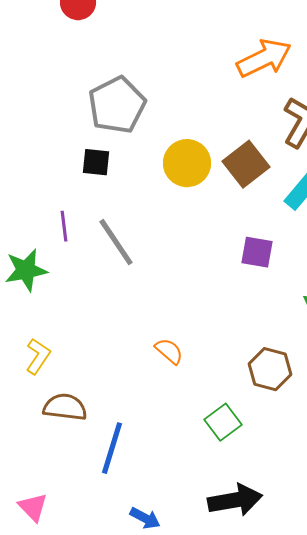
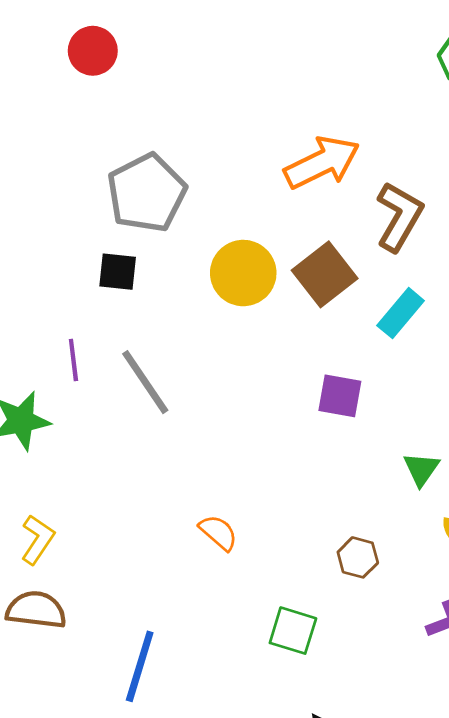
orange arrow: (264, 58) -> (322, 163), moved
brown hexagon: (270, 369) -> (358, 557), size x0.7
brown semicircle: (65, 407) -> (36, 610), moved
green square: (223, 422) -> (293, 631), turned -36

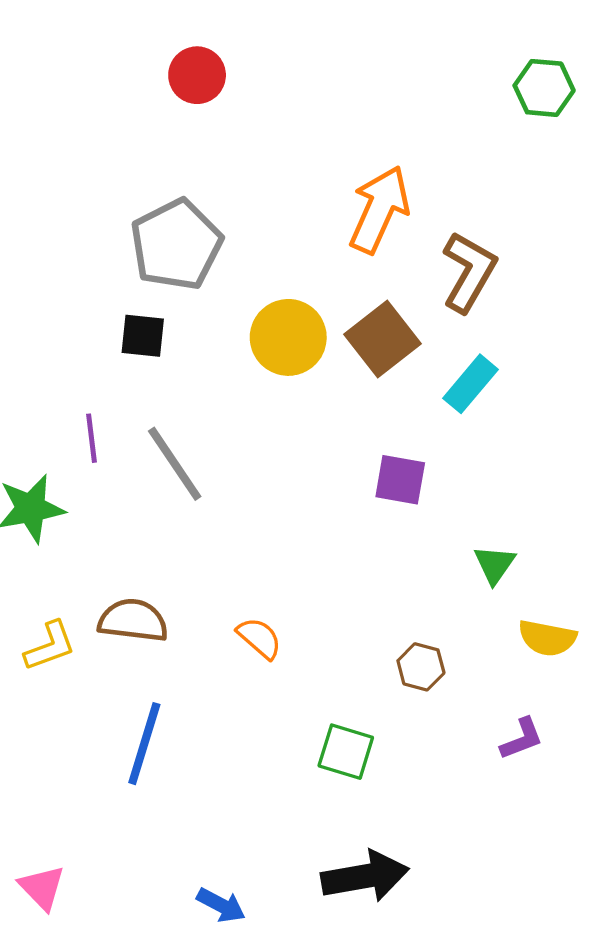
red circle: (93, 51) -> (197, 75), moved
orange arrow: (322, 163) -> (379, 209), turned -40
yellow L-shape: (38, 539) -> (50, 646), turned 36
brown semicircle: (36, 610) -> (133, 620), moved
blue line: (140, 666) -> (144, 744), moved

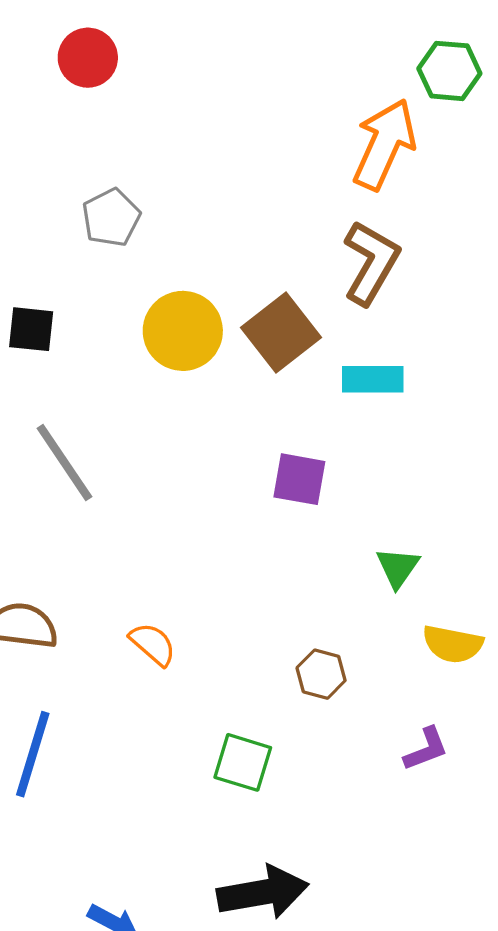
orange arrow: (379, 209) -> (384, 144), moved
gray pentagon: (176, 245) -> (111, 218), moved, size x0.6
cyan rectangle: (471, 384) -> (373, 379), turned 50

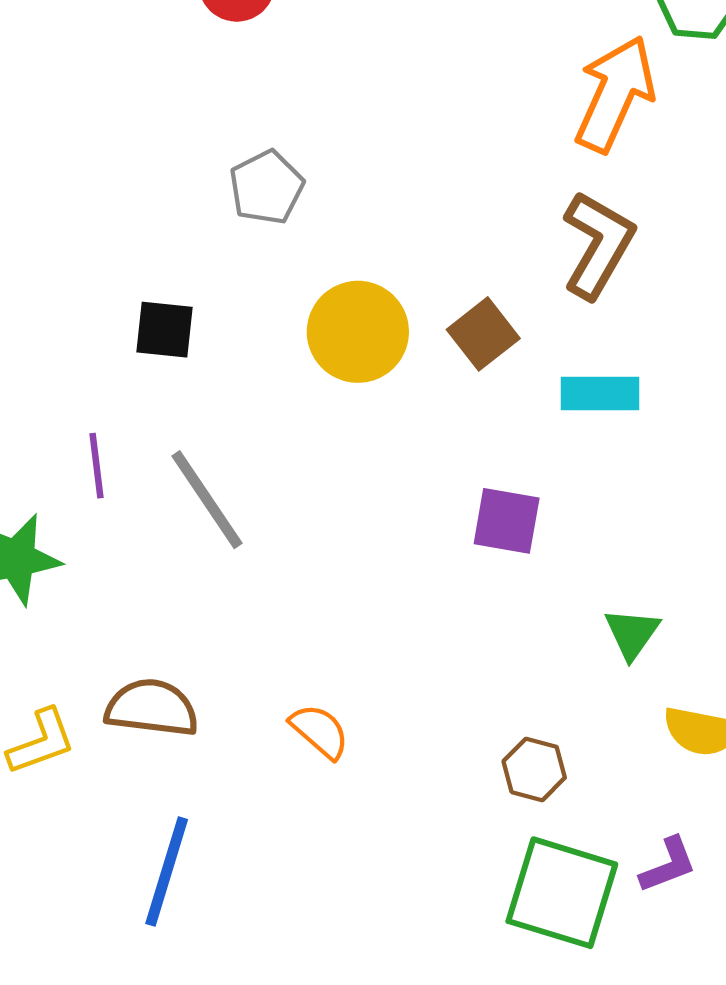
brown square: (281, 333) -> (483, 334), size x0.7
green square: (243, 762) -> (562, 893), moved, size x1.5

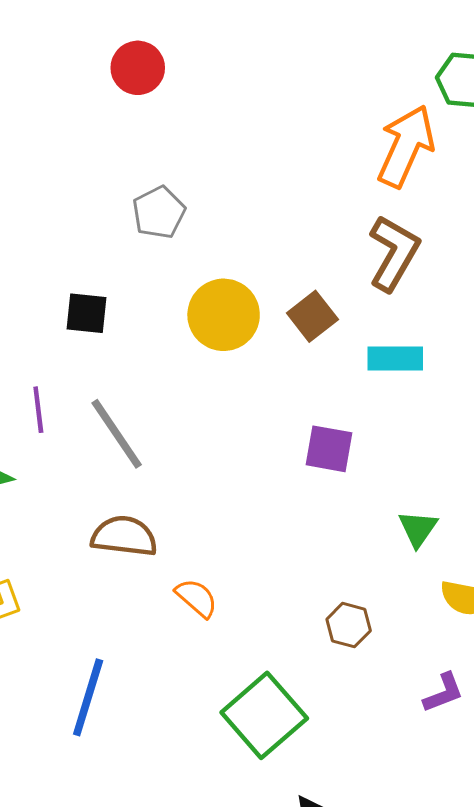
brown semicircle: (152, 708) -> (124, 536), moved
green square: (562, 893) -> (264, 715), moved, turned 32

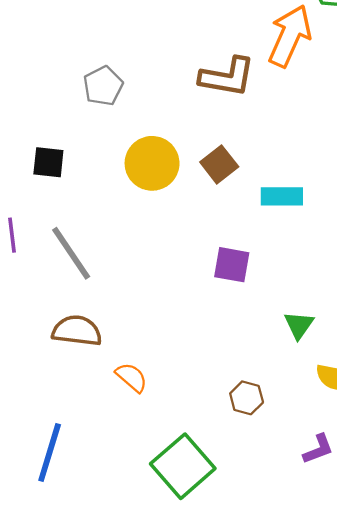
brown L-shape: (394, 253) -> (227, 77), moved, turned 70

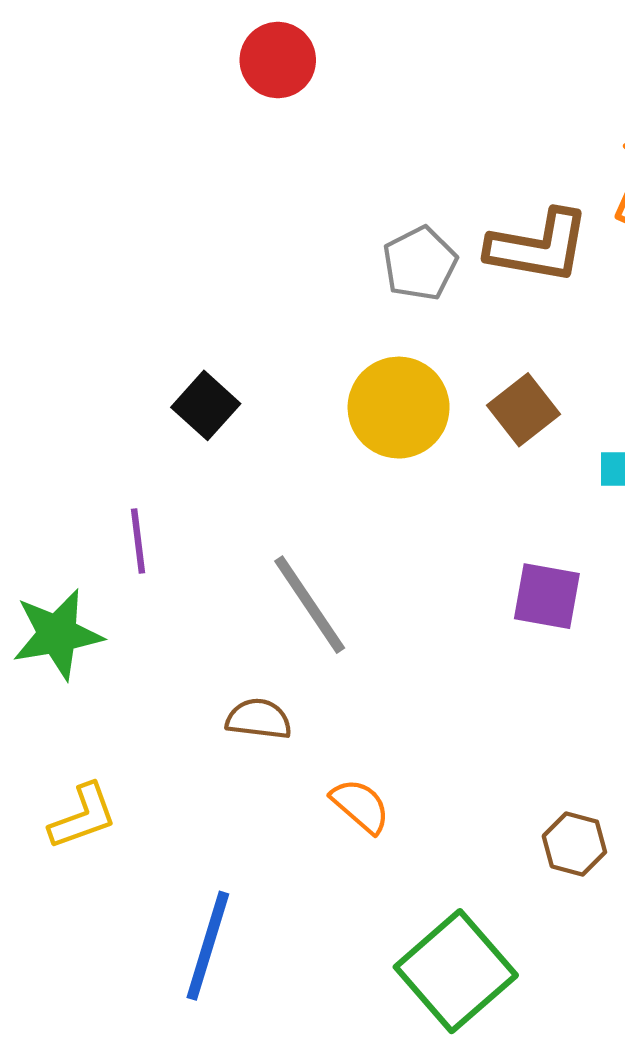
gray pentagon: (103, 86) -> (420, 263), moved
black square: (48, 162) -> (206, 405), turned 36
gray line: (71, 253) -> (310, 605), moved
brown semicircle: (77, 331) -> (259, 719), size x0.7

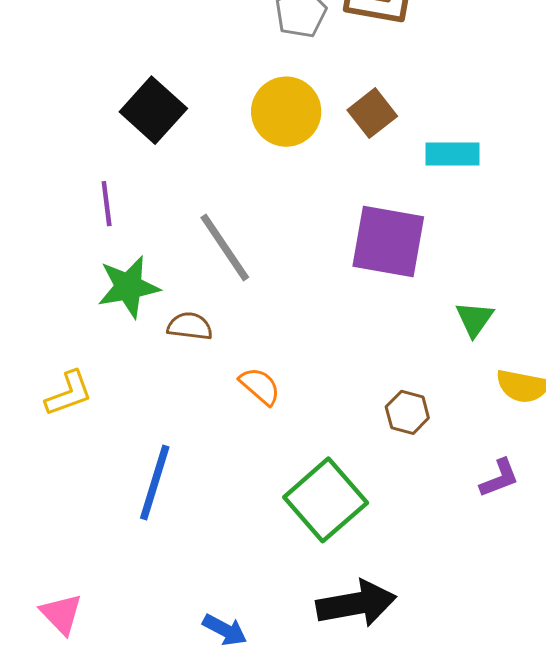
black square: (206, 405) -> (153, 110), size x1.4
purple square: (547, 596) -> (388, 242), size x1.6
green star: (57, 634) -> (128, 287), moved

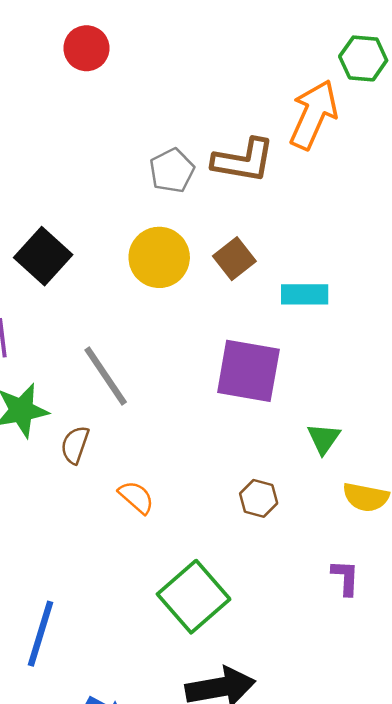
brown semicircle: (190, 326) -> (75, 445), turned -78
brown hexagon: (407, 412) -> (259, 498), moved
purple L-shape: (499, 478) -> (345, 578), turned -66
blue line: (155, 482) -> (41, 634), moved

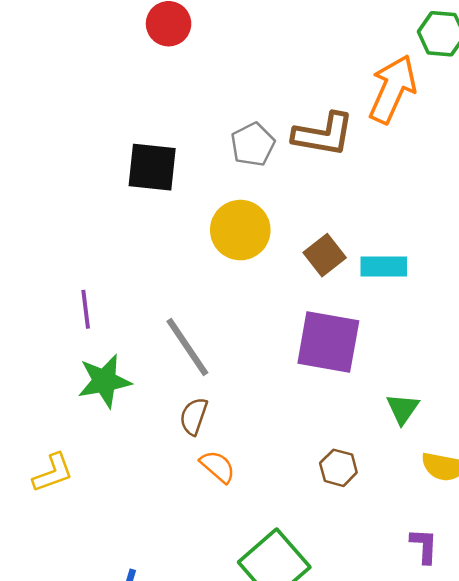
black square: (43, 256) -> (152, 167), moved, turned -36
brown square: (234, 259) -> (325, 255), moved
brown semicircle: (75, 445) -> (194, 416), moved

